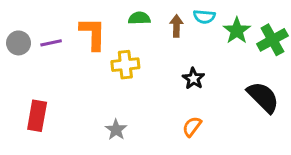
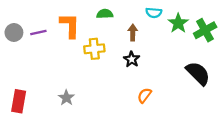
brown arrow: (176, 26) -> (133, 32), moved
black star: (193, 79) -> (132, 59), moved
red rectangle: (37, 116) -> (19, 101), moved
gray star: (116, 130) -> (66, 98), moved

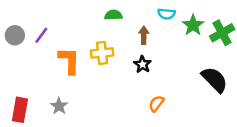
orange L-shape: (70, 26) -> (69, 61), moved
purple line: (38, 32) -> (41, 35), turned -42
gray star: (66, 98) -> (59, 106), moved

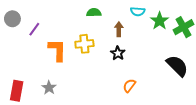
gray circle: (15, 35) -> (12, 19), moved

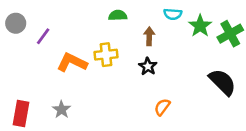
orange L-shape: (57, 50) -> (72, 62), turned -65

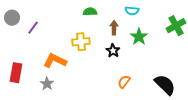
green star: (200, 26) -> (139, 37), moved
orange L-shape: (72, 62) -> (55, 61), moved
black semicircle: (222, 82) -> (165, 85), moved
red rectangle: (21, 113) -> (16, 73), moved

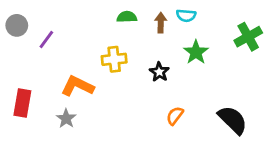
brown arrow: (114, 28) -> (161, 23), moved

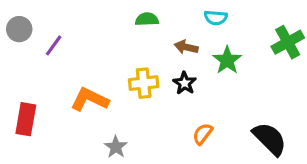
brown arrow: (161, 23) -> (186, 47), moved, turned -78
yellow cross: (114, 59) -> (144, 83), moved
gray star: (66, 119) -> (116, 147), moved

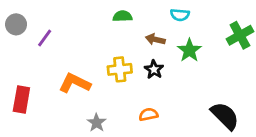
orange semicircle: (203, 134) -> (148, 114), moved, turned 42

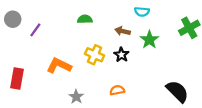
green semicircle: (123, 16) -> (85, 19), moved
yellow cross: (120, 69) -> (95, 55), turned 30

